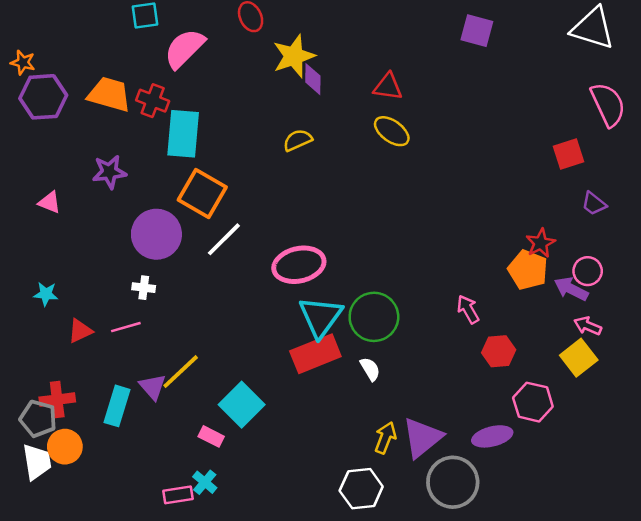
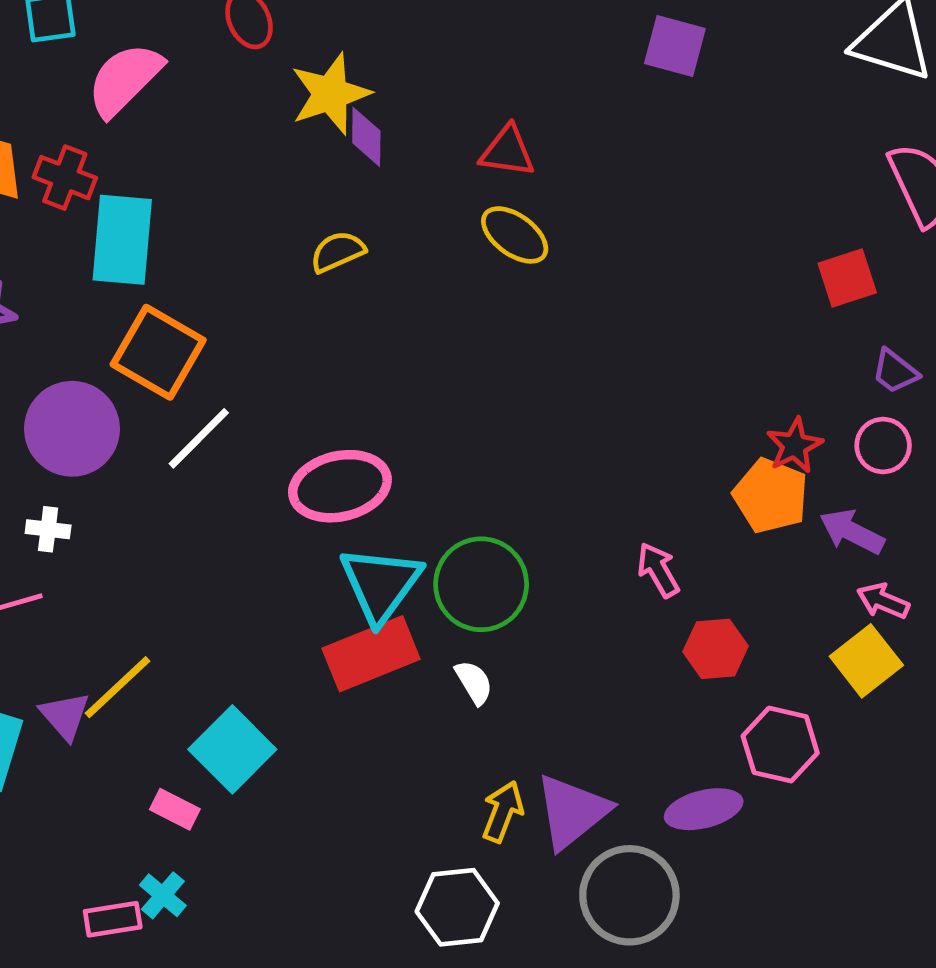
pink circle: (588, 271) -> (883, 446), moved

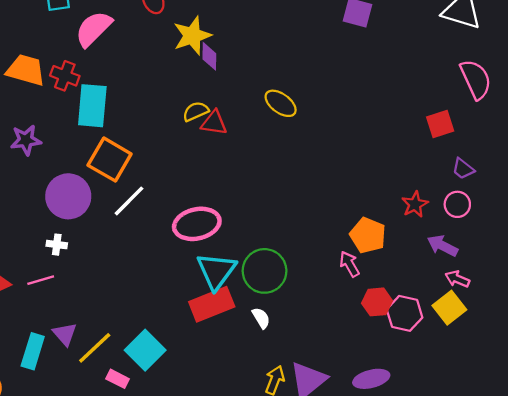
red triangle: (507, 151) -> (214, 123), moved
orange pentagon: (771, 496) -> (368, 235), moved
yellow line: (117, 687) -> (95, 348), moved
pink hexagon: (780, 745) -> (405, 313), moved

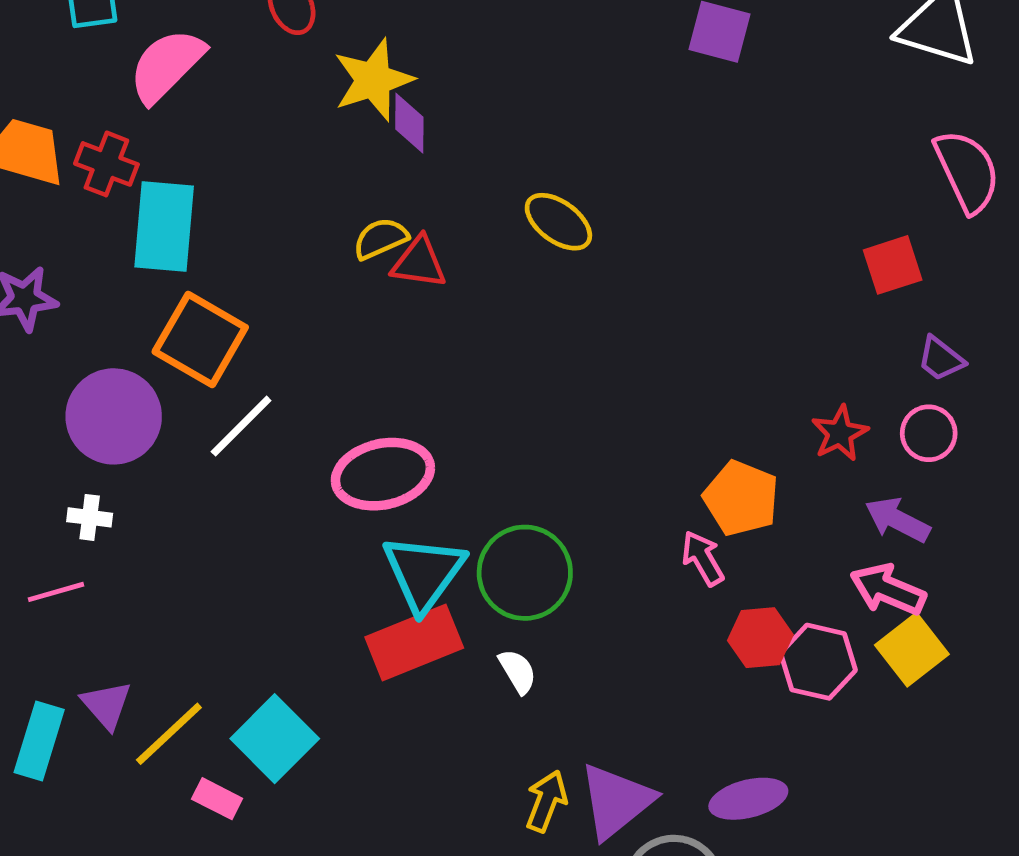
pink arrow: (457, 279) -> (888, 590), moved, size x1.4

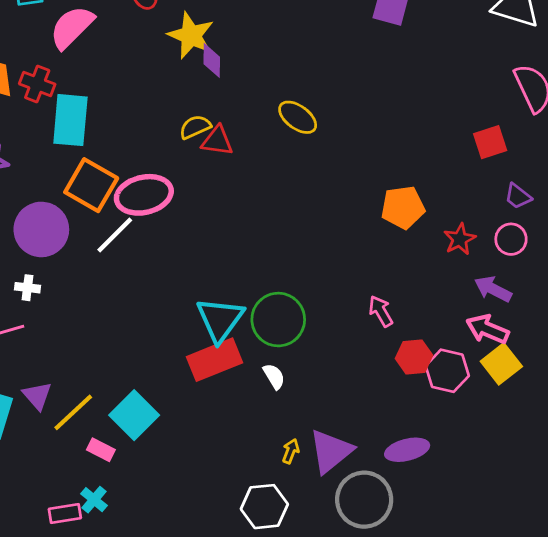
yellow star: (373, 80) -> (191, 36), turned -30
pink ellipse: (383, 474) -> (144, 195), moved
orange pentagon: (741, 498) -> (403, 207), moved, turned -30
yellow arrow: (546, 801) -> (291, 451), size x0.7

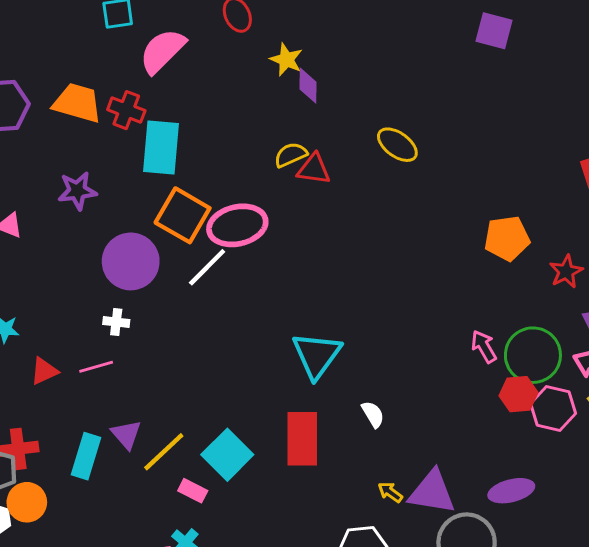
yellow star: (191, 36) -> (286, 60), size x0.7
green circle: (278, 320) -> (533, 355), moved
red rectangle: (214, 360) -> (302, 439), moved, turned -68
yellow arrow: (291, 451) -> (390, 492), turned -75
purple triangle: (331, 451) -> (432, 492), turned 48

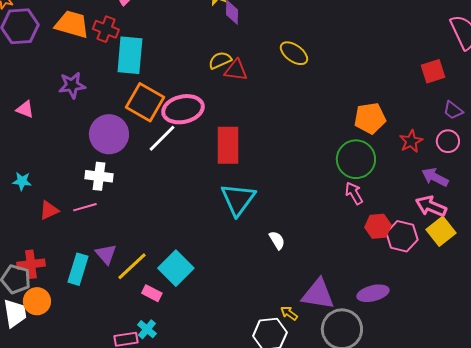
white cross: (116, 322) -> (99, 176), size x1.5
green circle: (533, 355) -> (356, 159), moved
red rectangle: (302, 439) -> (228, 145), moved
yellow arrow: (390, 492) -> (289, 313), moved

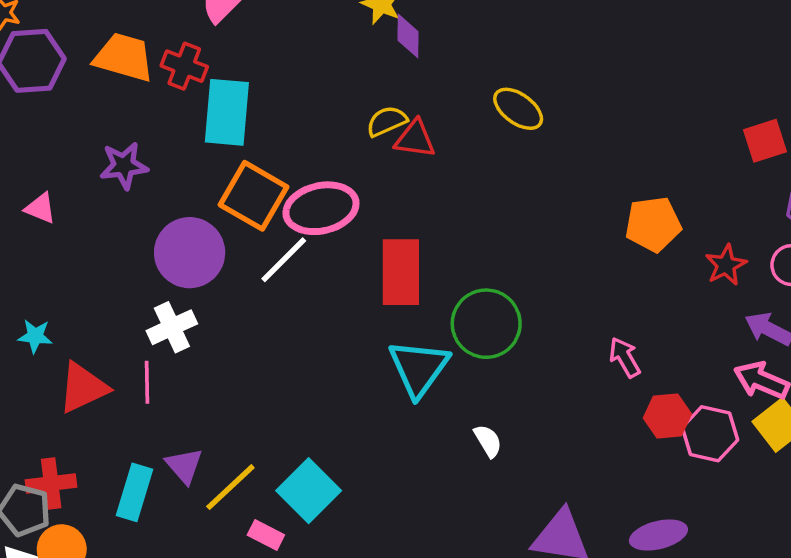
green circle: (356, 159) -> (486, 324), moved
white cross: (99, 176) -> (172, 327), turned -32
pink line: (85, 207) -> (147, 382), turned -75
red triangle: (49, 210) -> (83, 388), size x1.5

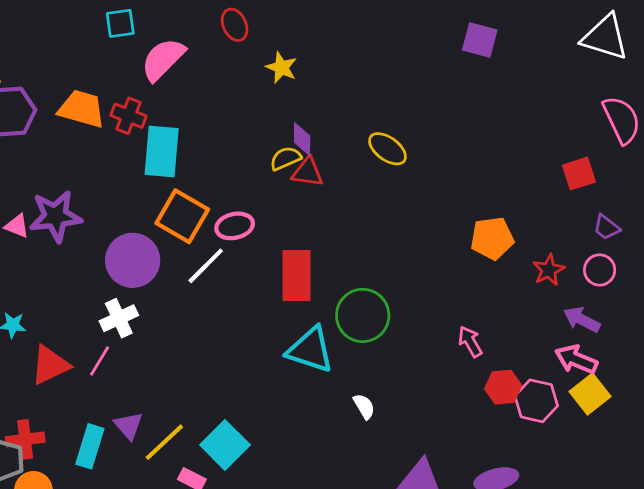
purple diamond: (408, 36) -> (302, 139), moved
purple star: (124, 166) -> (55, 216), moved, size x1.4
pink ellipse: (321, 208) -> (235, 226), size x0.7
cyan triangle: (419, 368) -> (310, 350), turned -48
pink line: (147, 382) -> (100, 361), turned 32

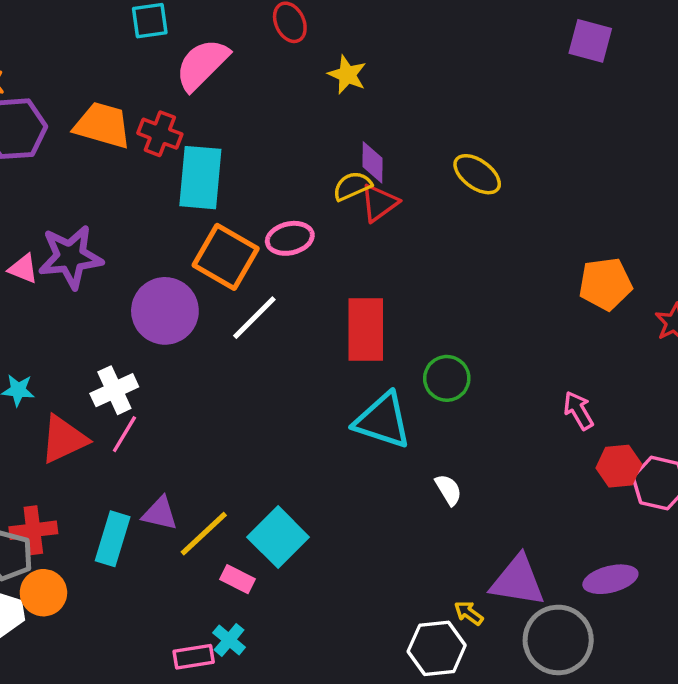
red triangle: (308, 172) -> (379, 203), turned -44
pink ellipse: (235, 226) -> (290, 238), moved
green circle: (363, 315) -> (447, 378), size x0.7
white cross: (119, 318) -> (114, 390), moved
purple triangle: (129, 426) -> (160, 513), turned -36

